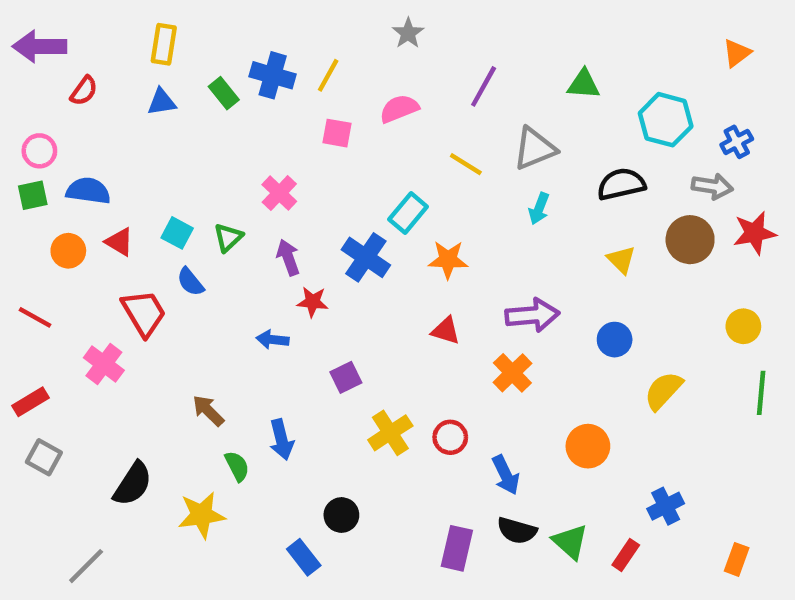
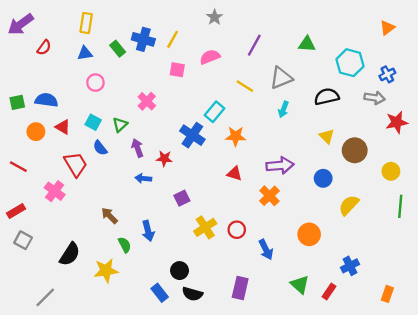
purple arrow: (39, 46) -> (21, 24), turned -36
pink circle: (39, 151) -> (95, 83), moved
brown circle: (690, 240) -> (355, 150), moved
purple arrow: (288, 257) -> (137, 148), moved
black semicircle: (517, 531) -> (192, 294), moved

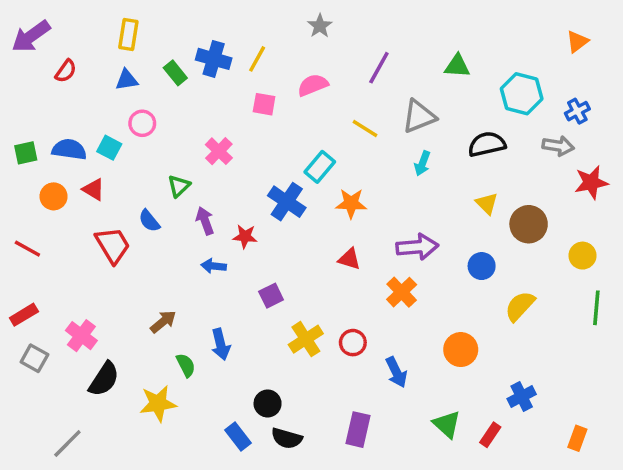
cyan square: (93, 122) -> (109, 148), moved
pink cross: (55, 191) -> (81, 336), moved
brown arrow: (109, 216) -> (163, 322), turned 96

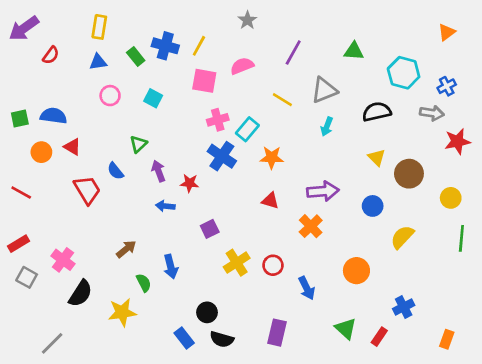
pink square: (264, 104) -> (204, 81), size x1.4
cyan square: (109, 148) -> (153, 98), moved
pink cross: (219, 151) -> (218, 120), moved, turned 30

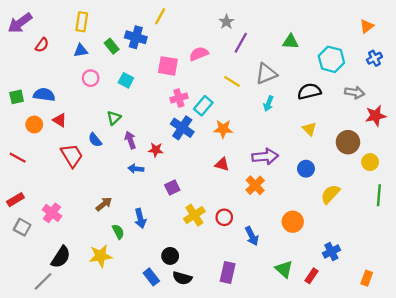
gray star: (247, 20) -> (226, 22), moved
yellow line: (199, 46) -> (160, 16), moved
blue cross: (447, 86) -> (374, 58), moved
brown circle: (409, 174) -> (348, 142), moved
black semicircle: (80, 294) -> (61, 257), moved

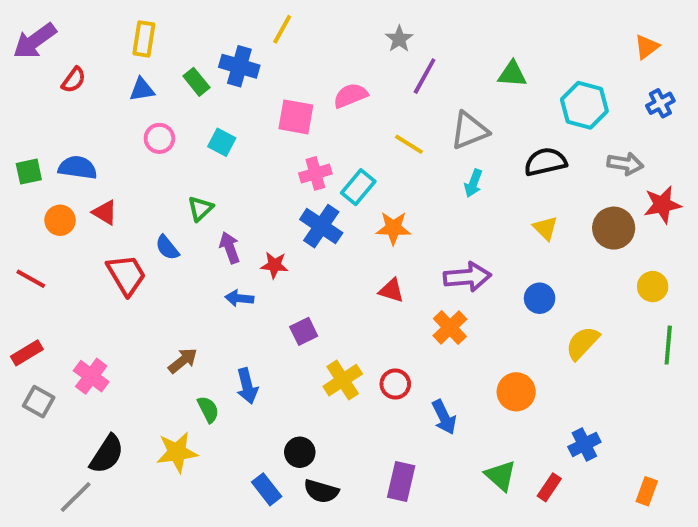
brown circle: (348, 142) -> (614, 228), moved

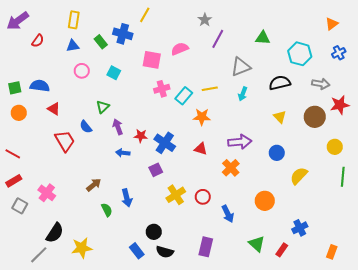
yellow line: (409, 144) -> (210, 89), moved, turned -42
orange circle: (60, 220) -> (19, 113), moved
blue cross: (321, 226) -> (165, 143), moved
red line: (31, 279) -> (13, 154), moved
yellow star: (177, 452) -> (82, 248), moved

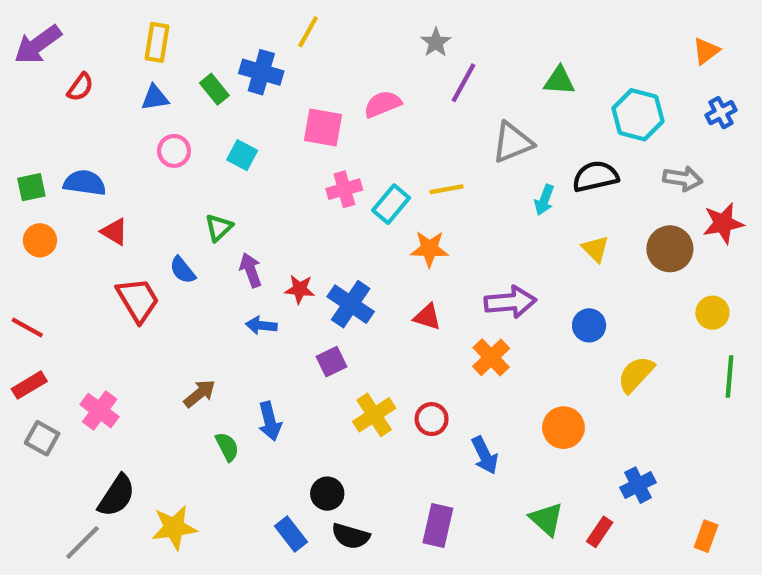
cyan arrow: (243, 94) -> (544, 200), moved

